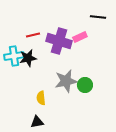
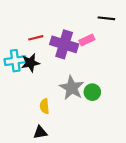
gray star: (66, 81) -> (72, 88), turned -30

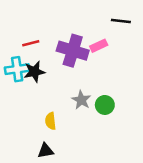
red line: (36, 38) -> (31, 43), moved
gray star: (72, 88) -> (81, 100), size x0.7

